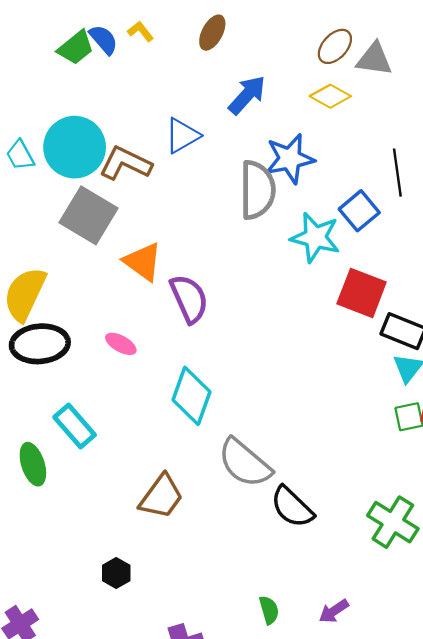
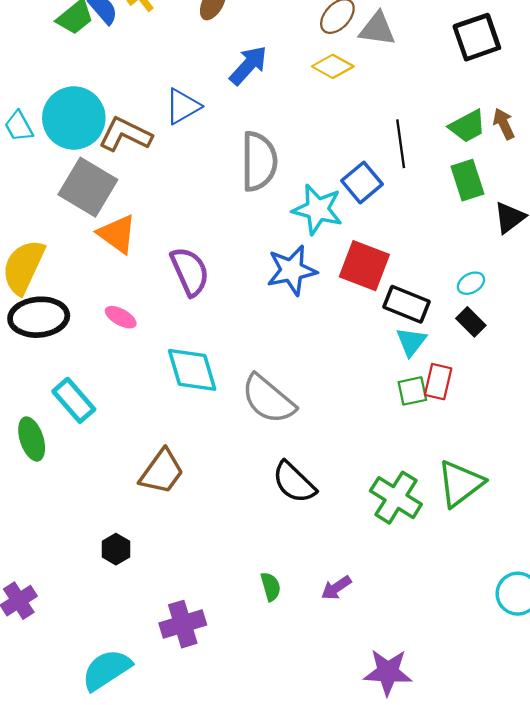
blue star: (290, 159) -> (292, 270), moved
orange triangle: (143, 262) -> (117, 234), moved
cyan diamond: (191, 396) -> (192, 370), turned -36
gray semicircle: (245, 463) -> (268, 399), moved

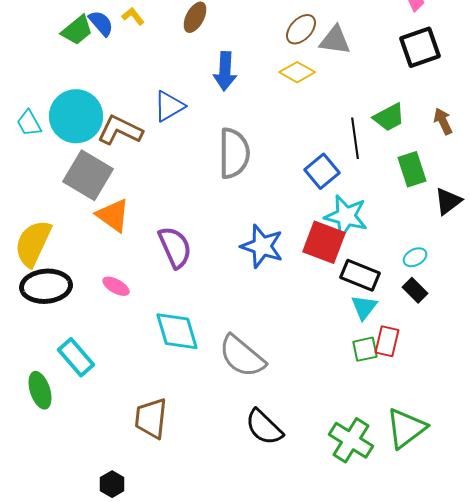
blue arrow: (248, 65) -> (225, 71), turned 141
green trapezoid: (467, 126) -> (389, 117), moved
cyan star: (317, 209) -> (346, 216), moved
blue star: (292, 270) -> (262, 246), turned 30
brown trapezoid: (162, 472) -> (151, 418), turned 150

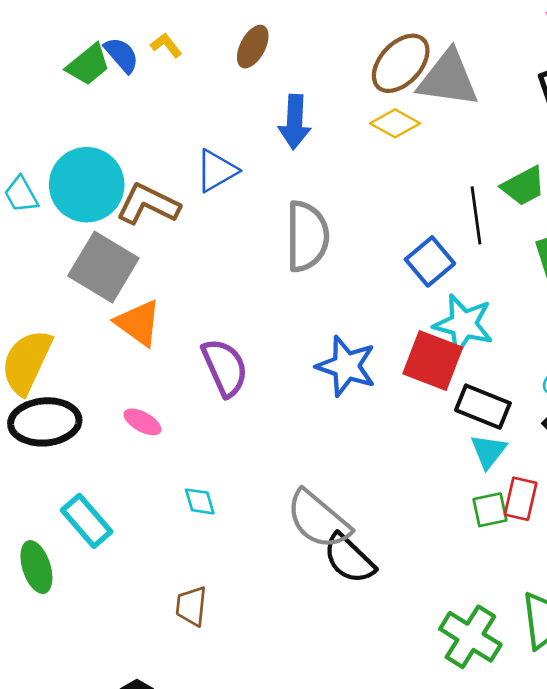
brown ellipse: (301, 29) -> (401, 63), size x1.4
gray triangle: (335, 40) -> (448, 79), size x1.4
cyan diamond: (177, 331) -> (200, 501), moved, size x0.5
brown trapezoid: (151, 418) -> (191, 606), size x0.7
black semicircle: (264, 427) -> (349, 559), moved

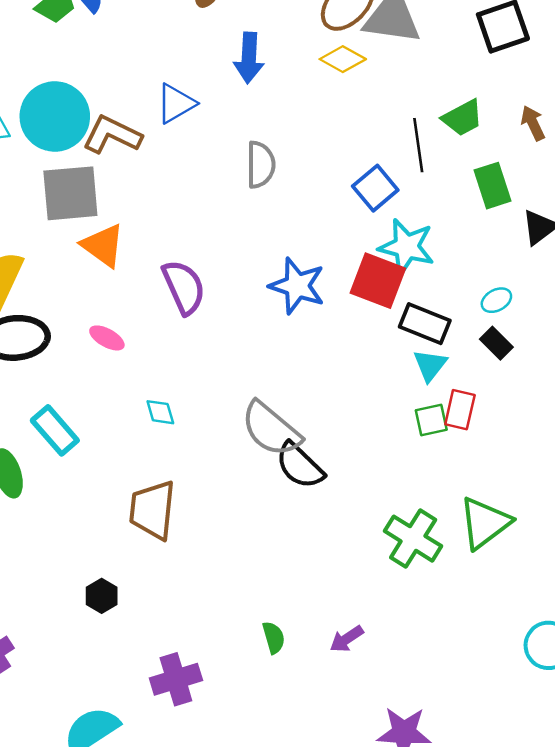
gray semicircle: (307, 236) -> (261, 165), size x0.7
gray square: (103, 267) -> (70, 193), turned -36
brown trapezoid: (191, 606) -> (153, 510), size x1.6

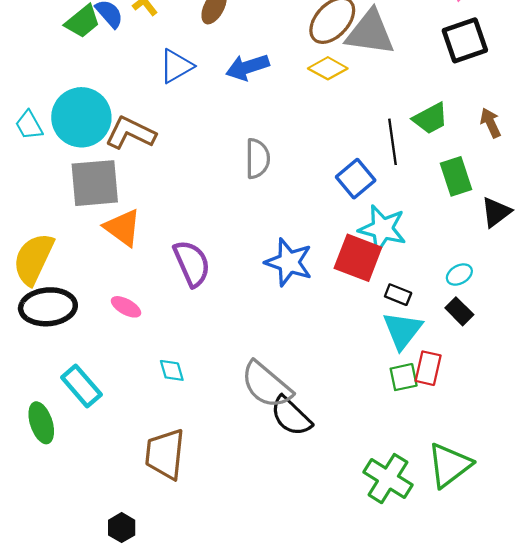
blue arrow: (249, 58) -> (248, 67), turned 69
blue triangle: (176, 103) -> (176, 66), moved
black rectangle: (425, 324) -> (398, 295), size x0.6
cyan triangle: (430, 365) -> (402, 330), size x1.4

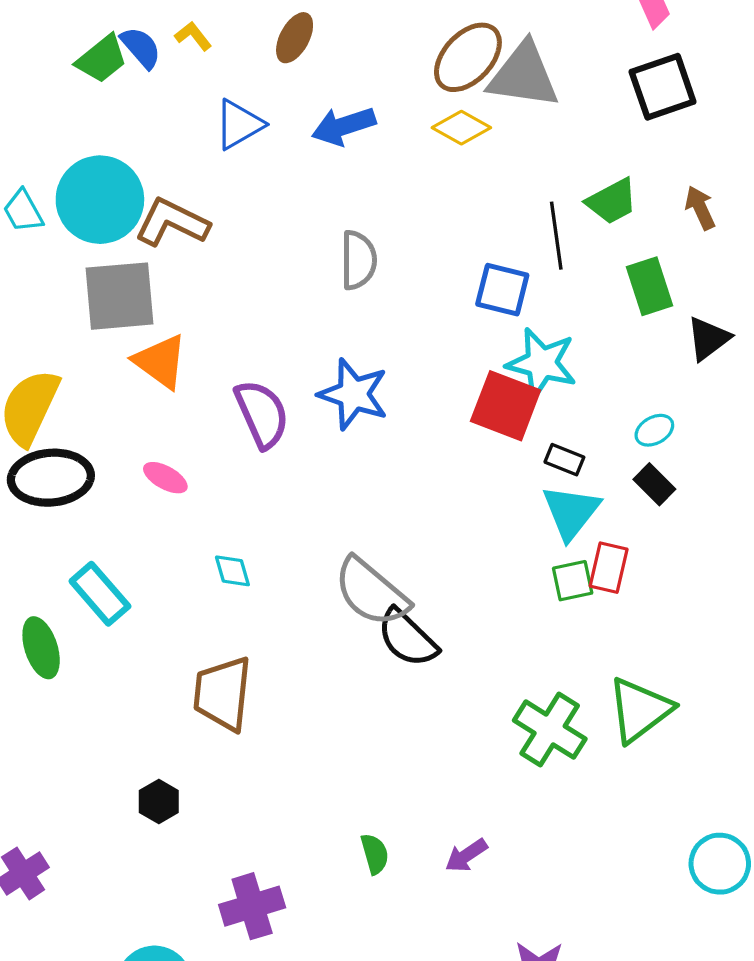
blue square: (356, 179) -> (502, 290), turned -36
blue star: (289, 262) -> (353, 394), moved

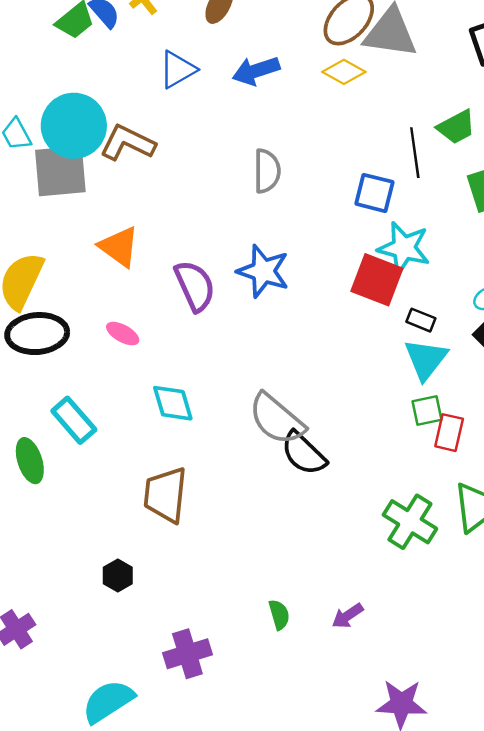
gray square: (120, 296) -> (60, 171), moved
red rectangle: (609, 568) -> (449, 433), moved
cyan diamond: (232, 571) -> (173, 403), size x1.5

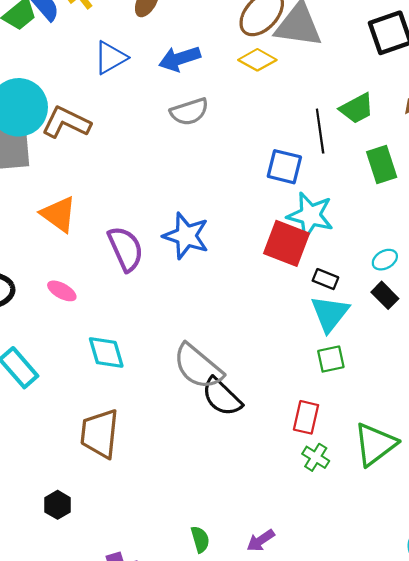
gray semicircle: (267, 171) -> (189, 112), moved, turned 72
red rectangle: (449, 433) -> (306, 417), moved
green cross: (410, 522) -> (316, 457), size x0.6

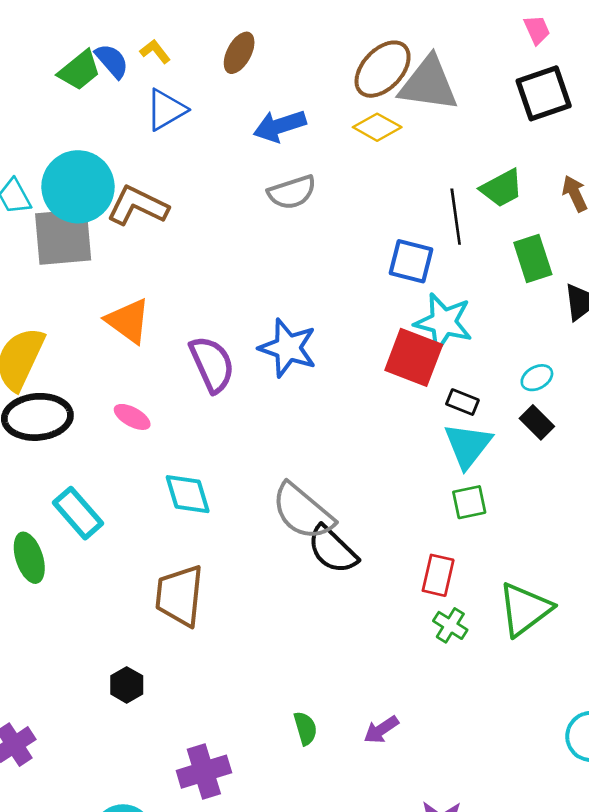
blue triangle: (110, 58) -> (166, 110), moved

